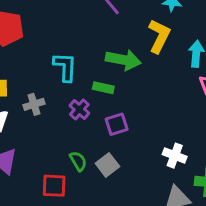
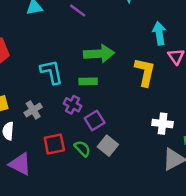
yellow L-shape: (159, 36) -> (145, 72), moved
purple square: (117, 124) -> (95, 121), moved
red square: (54, 186) -> (54, 144), moved

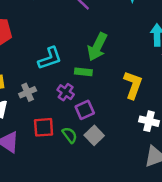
green arrow: (99, 54) -> (97, 47), turned 112
cyan L-shape: (52, 72) -> (50, 58), turned 75
yellow L-shape: (145, 72) -> (133, 85), moved

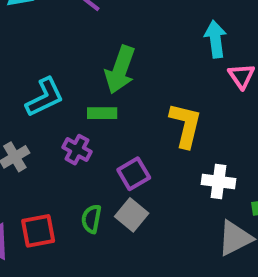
purple square: (85, 110) -> (134, 174), moved
red square: (44, 127) -> (38, 231), moved
green semicircle: (70, 135) -> (91, 219), turned -126

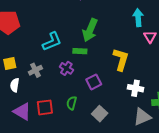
gray square: (132, 215) -> (100, 114), moved

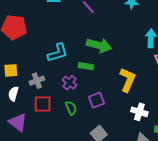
green arrow: (90, 30) -> (99, 45), turned -105
green semicircle: (72, 103) -> (71, 108), moved, turned 136
red square: (45, 107) -> (43, 104), moved

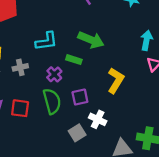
red square: (43, 104) -> (20, 108), moved
green semicircle: (71, 108) -> (52, 101), size x1.6
white cross: (139, 112) -> (98, 119), moved

